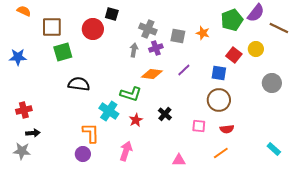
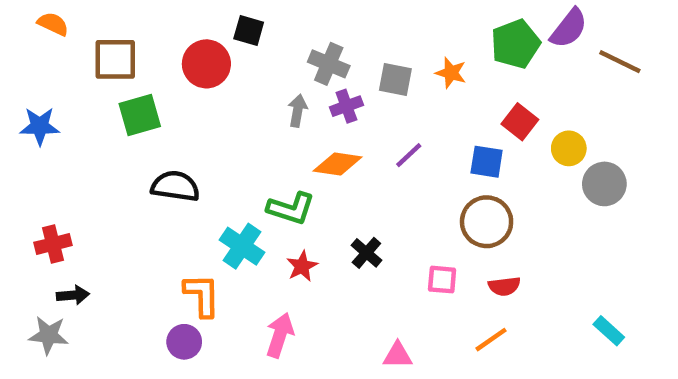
yellow circle: (256, 49) -> (569, 148), moved

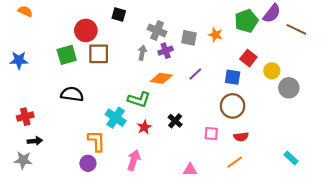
brown square: (115, 59) -> (99, 54), moved
red circle: (206, 64) -> (86, 30), moved
black semicircle: (175, 186) -> (72, 94), moved

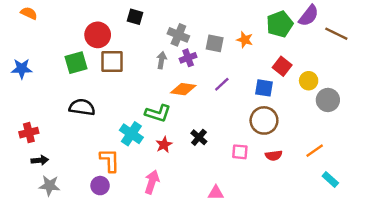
gray star: (23, 160) -> (49, 186), moved
orange line: (235, 162) -> (315, 151), moved

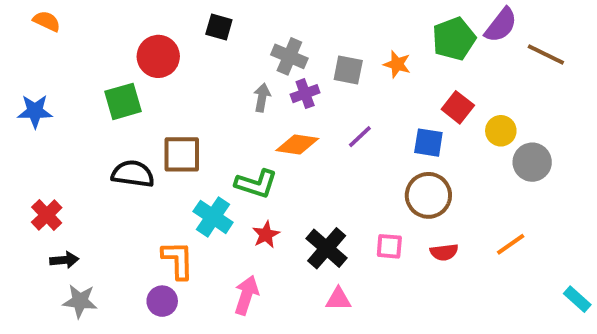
brown square: (112, 61) -> (182, 154), moved
red cross: (29, 133) -> (47, 215), turned -30
black cross: (199, 137) -> (327, 248), moved, size x1.5
cyan rectangle: (330, 180) -> (577, 299), moved
pink triangle: (216, 193) -> (338, 299), moved

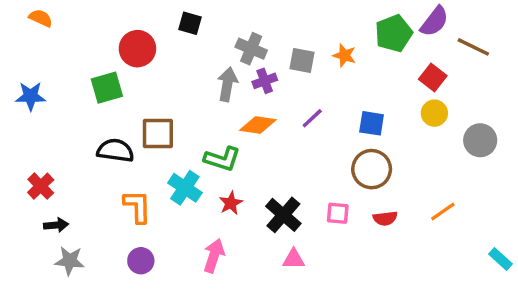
gray arrow: (262, 98) -> (227, 84), size x1.4
red square: (458, 107) -> (433, 77), moved
gray circle: (532, 162) -> (480, 140), moved
orange L-shape: (178, 260) -> (137, 206), moved

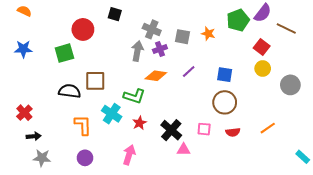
blue star: (31, 96) -> (23, 49), moved
pink triangle: (294, 259) -> (184, 150), moved

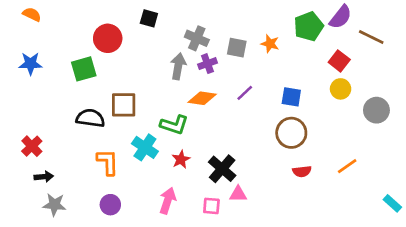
pink square: (204, 129) -> (211, 206), moved

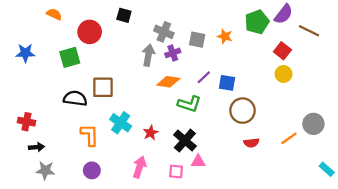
orange semicircle: (32, 14) -> (54, 14), moved
blue square: (291, 97) -> (227, 83), moved
gray circle: (376, 110) -> (313, 124), moved
green L-shape: (174, 125) -> (189, 104), moved
red cross: (32, 146) -> (26, 122), turned -35

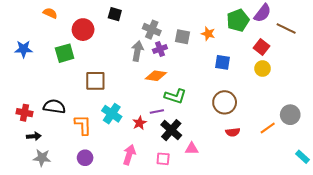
purple line: (204, 77) -> (157, 112), moved, turned 32
blue square: (227, 83) -> (223, 62), moved
black semicircle: (75, 98) -> (54, 106), moved
pink triangle: (198, 162) -> (192, 149), moved

